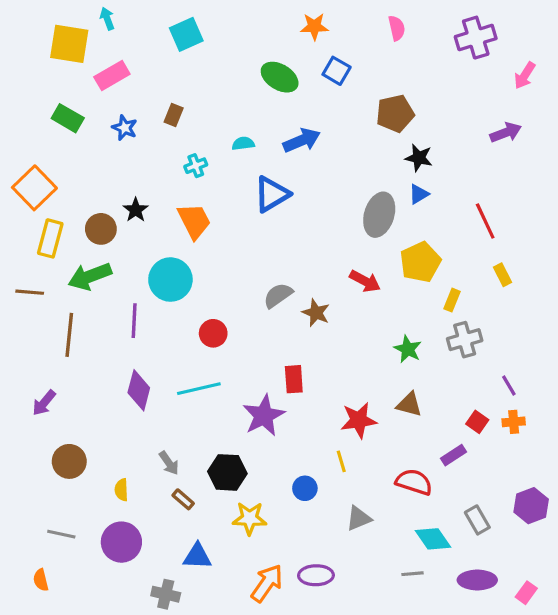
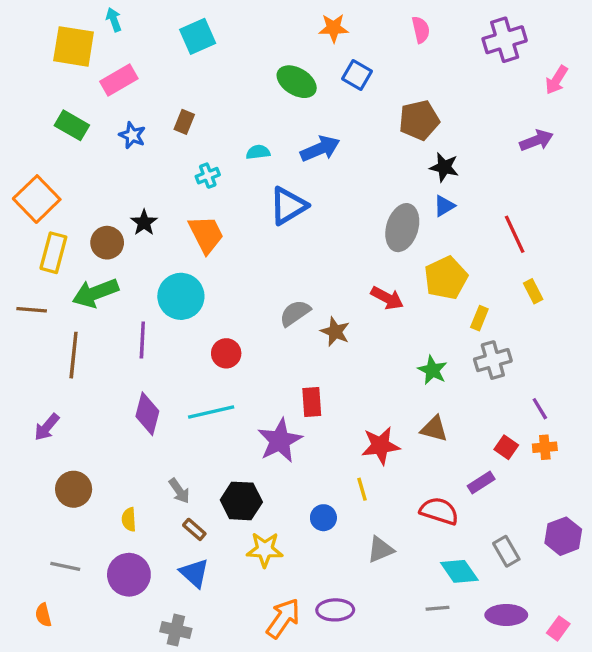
blue triangle: (197, 556) -> (194, 573), moved, turned 40

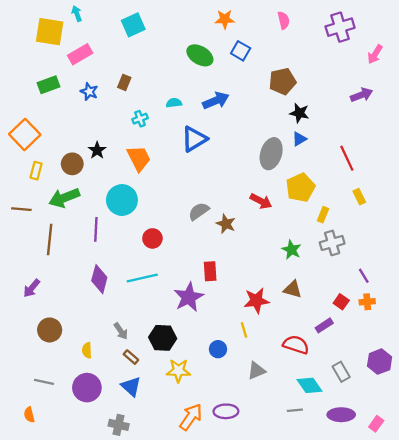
green rectangle: (72, 125) -> (48, 85), turned -50
yellow rectangle: (53, 253) -> (36, 171), size x0.7

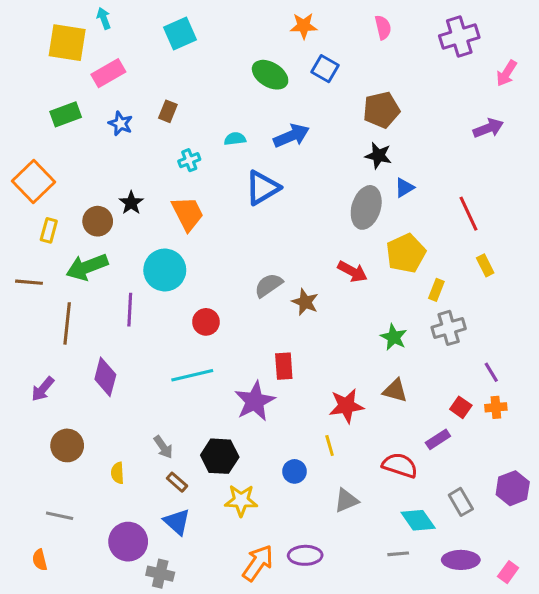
black star: (299, 113) -> (378, 156), moved
purple diamond: (99, 279) -> (105, 377), moved
purple circle: (87, 388) -> (128, 542), moved

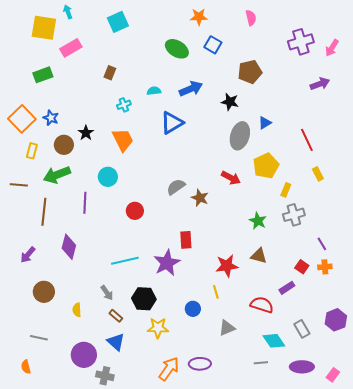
purple cross: (459, 37) -> (301, 42), moved
blue star: (121, 124) -> (51, 118), moved
black star: (378, 156) -> (230, 102), moved
cyan circle: (165, 270) -> (108, 177), size x0.7
cyan line: (192, 375) -> (125, 261), moved

